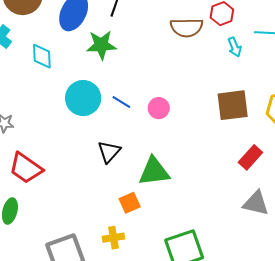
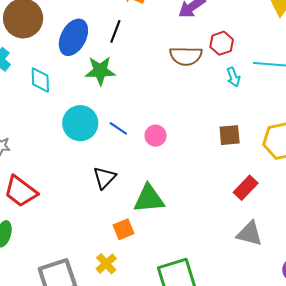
brown square: (233, 105) -> (230, 135), size x0.7
yellow cross: (113, 238) -> (106, 264), turned -35

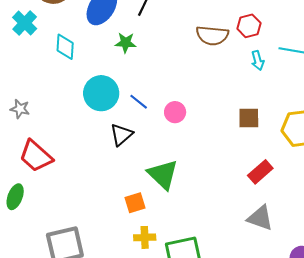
green star: (100, 71) -> (126, 43), size x0.7
black triangle: (104, 178) -> (121, 135), moved
green triangle: (149, 199) -> (163, 174), turned 44
yellow cross: (106, 264) -> (145, 237), moved, turned 35

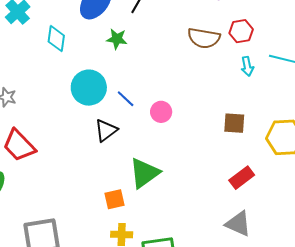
green triangle: (163, 174) -> (144, 173), turned 36

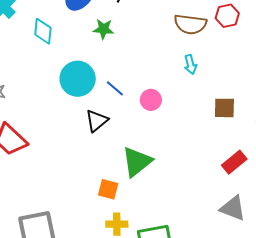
cyan arrow: (247, 66) -> (190, 64), moved
orange square: (114, 199) -> (108, 189), turned 30

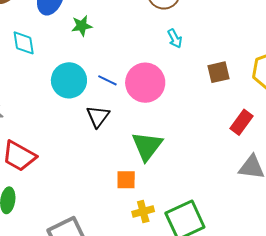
pink circle: (151, 100) -> (145, 83), size x1.8

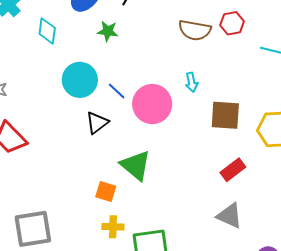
cyan arrow: (175, 39) -> (192, 82), moved
brown square: (218, 72) -> (225, 115), size x1.4
green triangle: (147, 146) -> (136, 165), turned -44

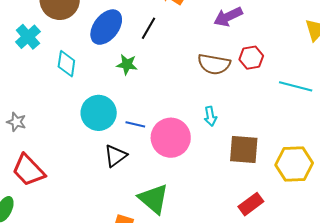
blue line: (117, 91) -> (135, 124), turned -30

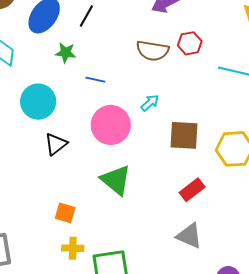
cyan arrow: (210, 116) -> (150, 103), turned -120
blue line: (135, 124) -> (95, 80), moved
green triangle: (154, 199) -> (116, 180), moved

